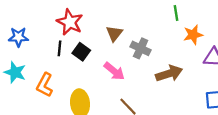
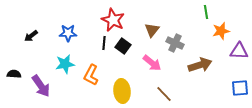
cyan star: (15, 72) -> (65, 64), turned -30

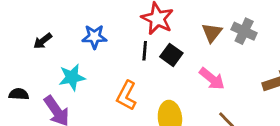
gray cross: (175, 43) -> (244, 31), moved
cyan star: (65, 64) -> (72, 77), moved

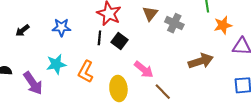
brown triangle: (212, 33) -> (150, 14), moved
cyan star: (72, 77) -> (56, 64), moved
pink arrow: (212, 79) -> (144, 69), moved

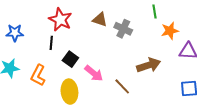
brown triangle: (150, 14) -> (100, 20), turned -49
black square: (119, 41) -> (70, 59), moved
brown line: (163, 92) -> (122, 86), moved

